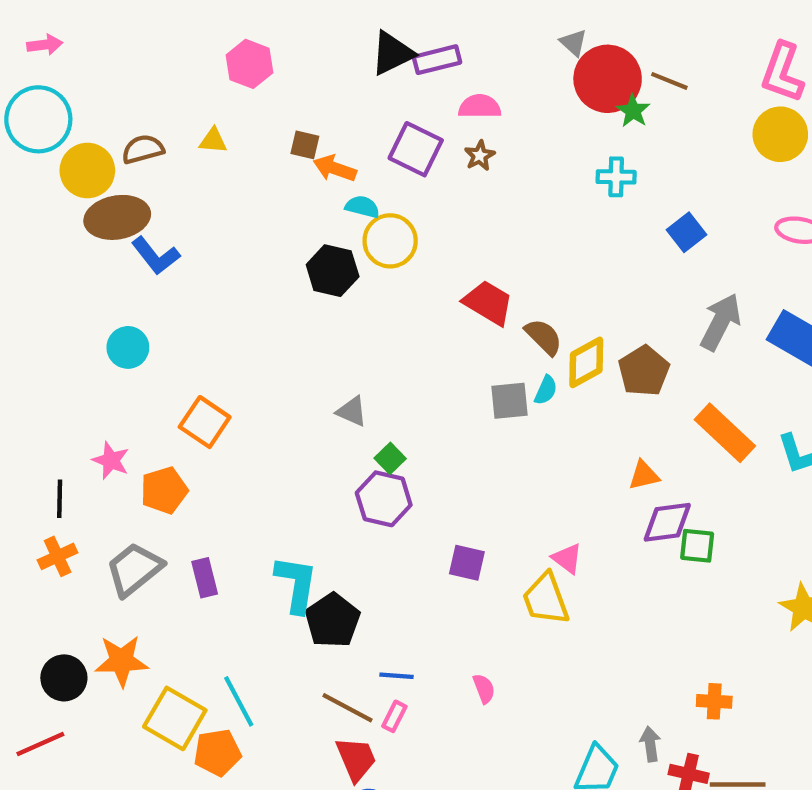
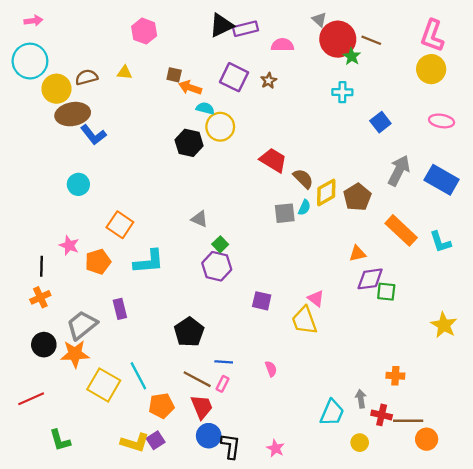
pink semicircle: (480, 107) -> (282, 45), moved
gray trapezoid: (134, 569) -> (82, 325), moved
cyan L-shape: (296, 584) -> (149, 262), moved, turned 76
black circle: (64, 678) -> (44, 345), moved
orange pentagon: (217, 753) -> (161, 406), moved

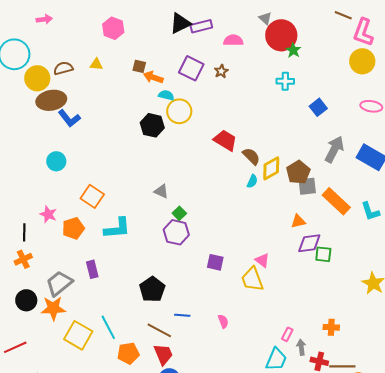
pink arrow: (33, 21) -> (44, 19), moved
brown line: (371, 40) -> (343, 15), moved
gray square: (285, 213) -> (307, 186), moved
pink rectangle: (222, 384) -> (287, 334), moved

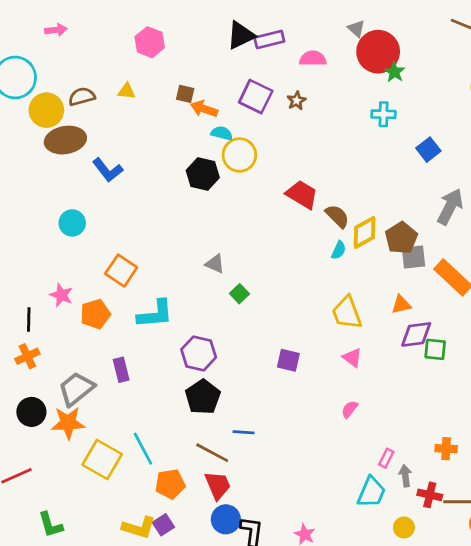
blue L-shape: (69, 118) -> (108, 170), moved
purple hexagon: (176, 232) -> (199, 353), moved
yellow trapezoid: (252, 279) -> (347, 313), moved
pink semicircle: (223, 321) -> (350, 409), moved, turned -120

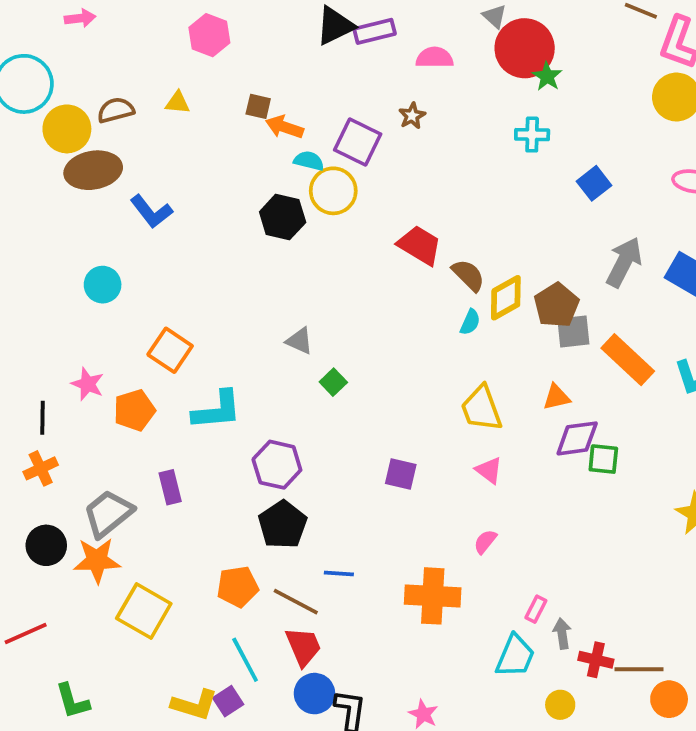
purple square: (256, 97) -> (358, 142), moved
cyan line: (143, 449) -> (245, 660), moved
orange cross: (446, 449) -> (433, 596), moved, size x1.8
orange pentagon: (170, 484) -> (238, 587), moved

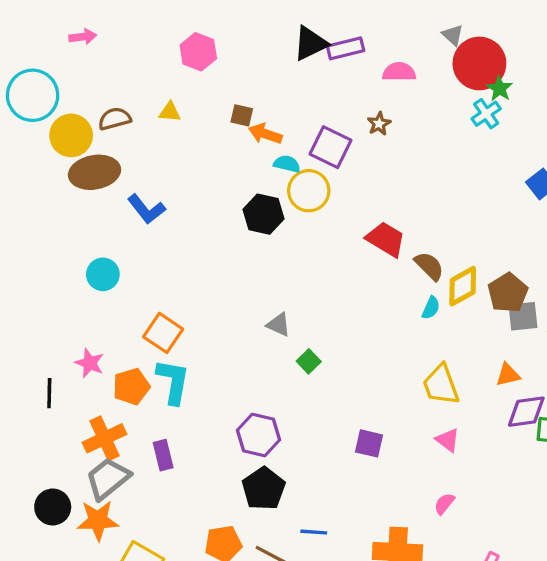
cyan cross: (532, 135) -> (486, 114), moved, turned -36
cyan L-shape: (217, 410) -> (173, 381), moved, turned -75
orange cross: (41, 468) -> (105, 438), moved, size x1.4

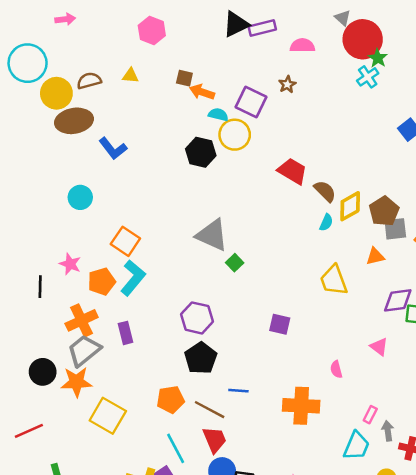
gray triangle: (279, 325) -> (212, 235), size x1.8
orange triangle: (508, 375) -> (375, 256), moved
cyan L-shape: (173, 381) -> (133, 278), turned 30
pink triangle: (448, 440) -> (379, 347), moved
pink semicircle: (444, 504) -> (336, 369), turned -54

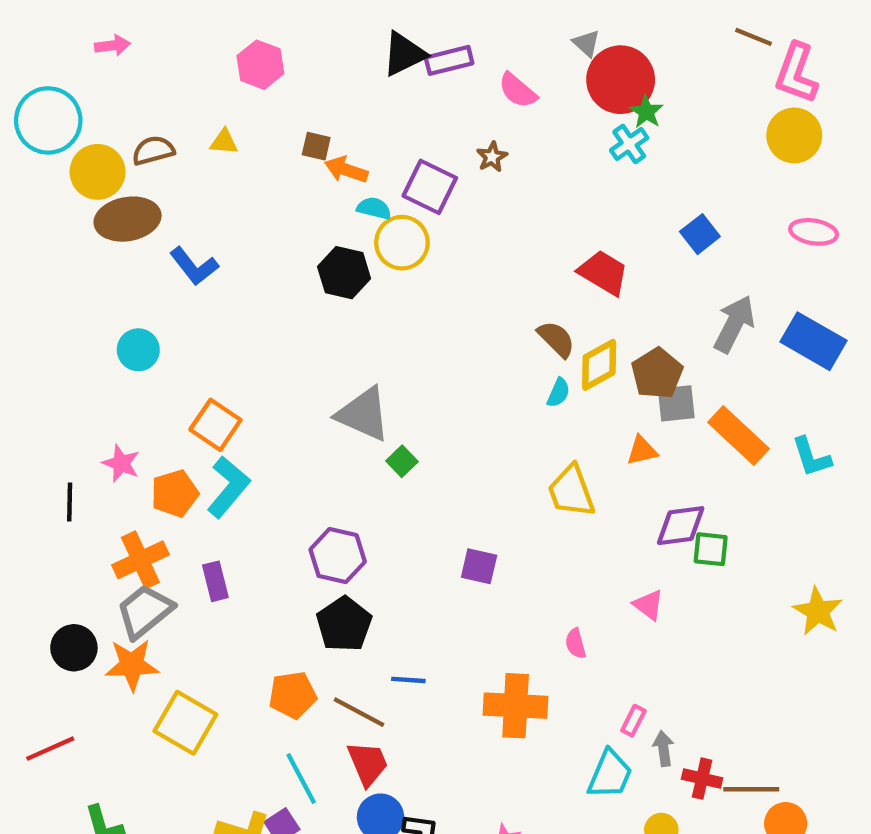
pink semicircle: (302, 46) -> (518, 90), turned -140
red trapezoid: (292, 171) -> (603, 273), moved

